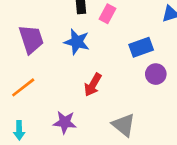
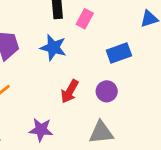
purple circle: (156, 74) -> (107, 91), moved
gray triangle: (124, 125) -> (101, 132), turned -45

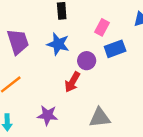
pink rectangle: (85, 19) -> (102, 27), moved
purple circle: (107, 91) -> (87, 61), moved

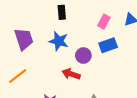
pink rectangle: (102, 27) -> (104, 22), moved
red arrow: (72, 82) -> (71, 74), turned 78

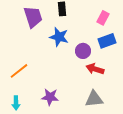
purple trapezoid: (24, 39) -> (33, 17), moved
red arrow: (71, 74) -> (95, 69), moved

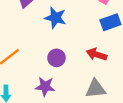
purple circle: (83, 51) -> (56, 58), moved

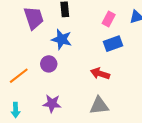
purple circle: (56, 58) -> (49, 64), moved

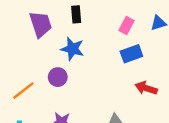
red arrow: (100, 74) -> (146, 88), moved

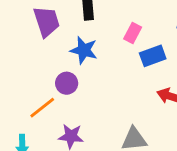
pink rectangle: (126, 25) -> (133, 33), moved
orange line: (23, 91) -> (42, 108), moved

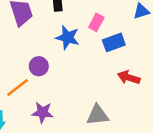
blue star: (84, 50) -> (68, 37), moved

